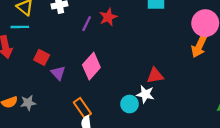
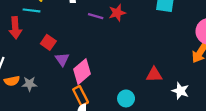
purple line: (87, 24) -> (96, 16), turned 72
pink diamond: (91, 66) -> (82, 72), moved
white star: (145, 94) -> (180, 91), moved

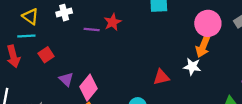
red square: (48, 42) -> (46, 55), moved, turned 32
white star: (180, 91) -> (192, 67), moved

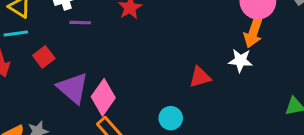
purple line: (92, 30) -> (80, 23), moved
purple triangle: (66, 79) -> (73, 88), size x1.6

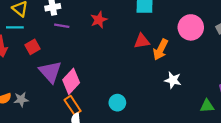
orange arrow: (253, 33) -> (160, 50), moved
white star: (240, 60) -> (173, 80), moved
red triangle: (200, 77) -> (142, 41), moved

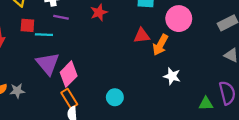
cyan line: (15, 27) -> (44, 35), moved
pink circle: (191, 27) -> (179, 19), moved
red square: (33, 47) -> (27, 25), moved, turned 32

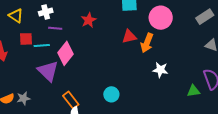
pink diamond: (69, 74) -> (66, 53), moved

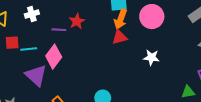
purple line: (55, 28) -> (59, 30), moved
orange arrow: (147, 43) -> (121, 19), moved
white star: (160, 70) -> (151, 57), moved

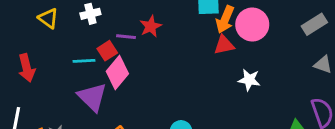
orange arrow: (121, 19) -> (225, 19), moved
red triangle: (120, 37) -> (224, 45), moved
red square: (12, 43) -> (107, 51), moved, turned -32

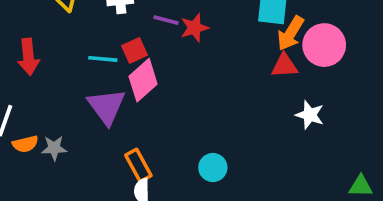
purple line: (126, 37) -> (166, 20), moved

